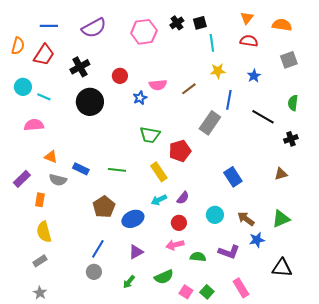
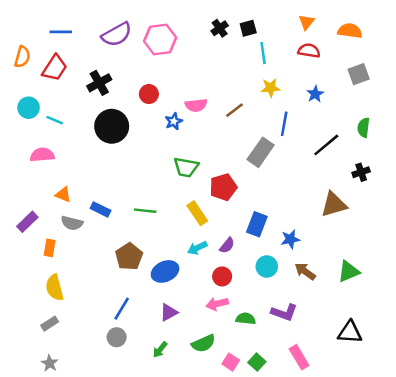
pink hexagon: (144, 32) -> (160, 39), moved
black line: (263, 117) -> (326, 145), turned -70
brown triangle: (281, 174) -> (334, 204), moved, size x1.6
blue rectangle: (233, 177) -> (257, 224), moved, turned 54
blue star: (257, 240) -> (290, 239), moved

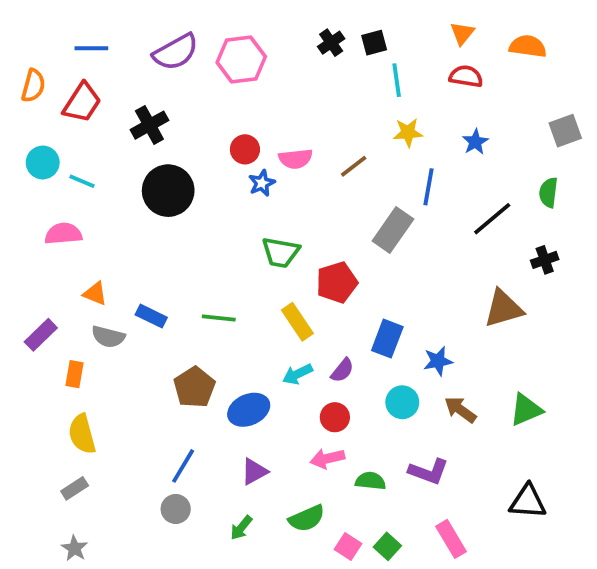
gray square: (359, 74) -> (565, 131), moved
red circle: (149, 94) -> (245, 149), moved

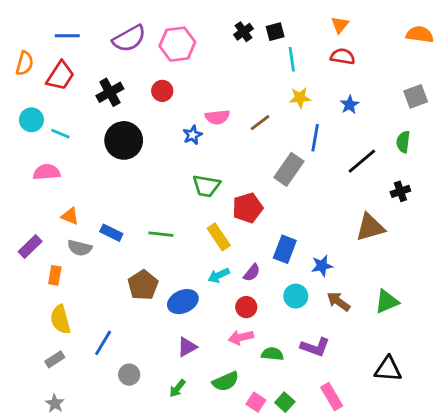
orange semicircle: (528, 46) -> (420, 34), moved
red circle: (245, 149) -> (162, 91), moved
blue line: (183, 466) -> (103, 343), moved

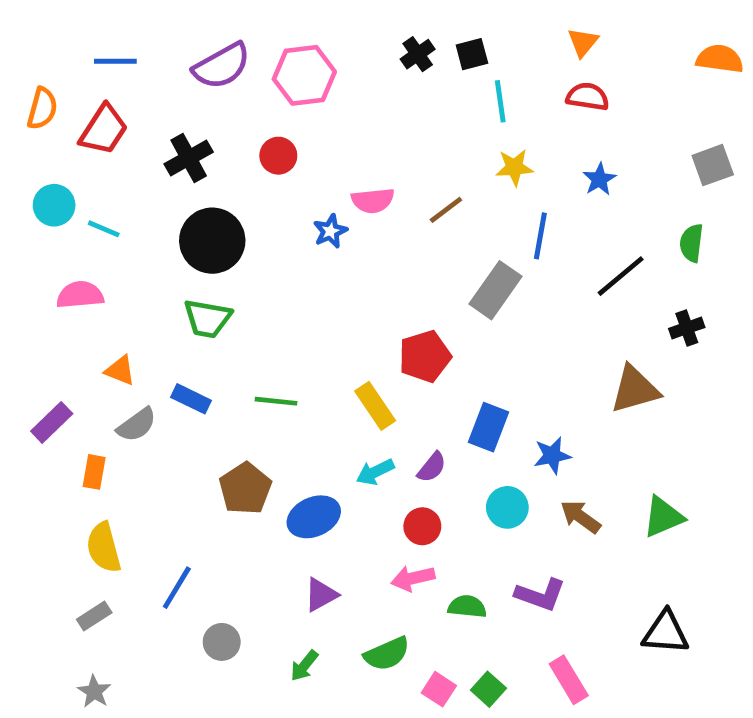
green trapezoid: (206, 186) -> (208, 319), moved
gray semicircle: (80, 248) -> (137, 425), turned -50

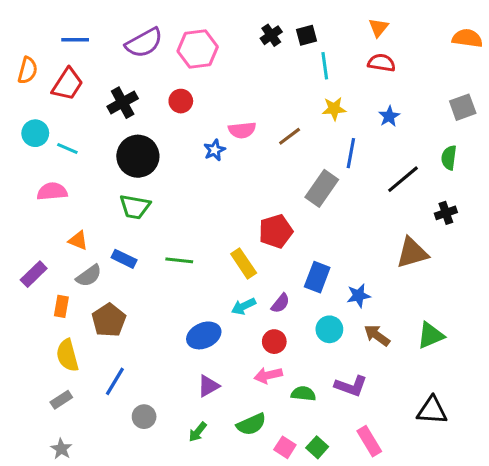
brown pentagon: (245, 489) -> (109, 320), moved

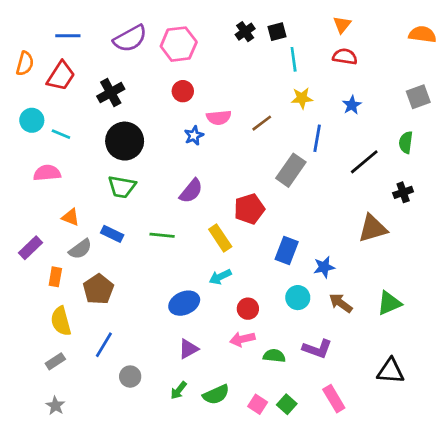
red circle: (181, 101) -> (183, 91), moved
purple semicircle: (280, 303) -> (191, 191), moved, size x1.4
green semicircle: (251, 424) -> (216, 395), moved

